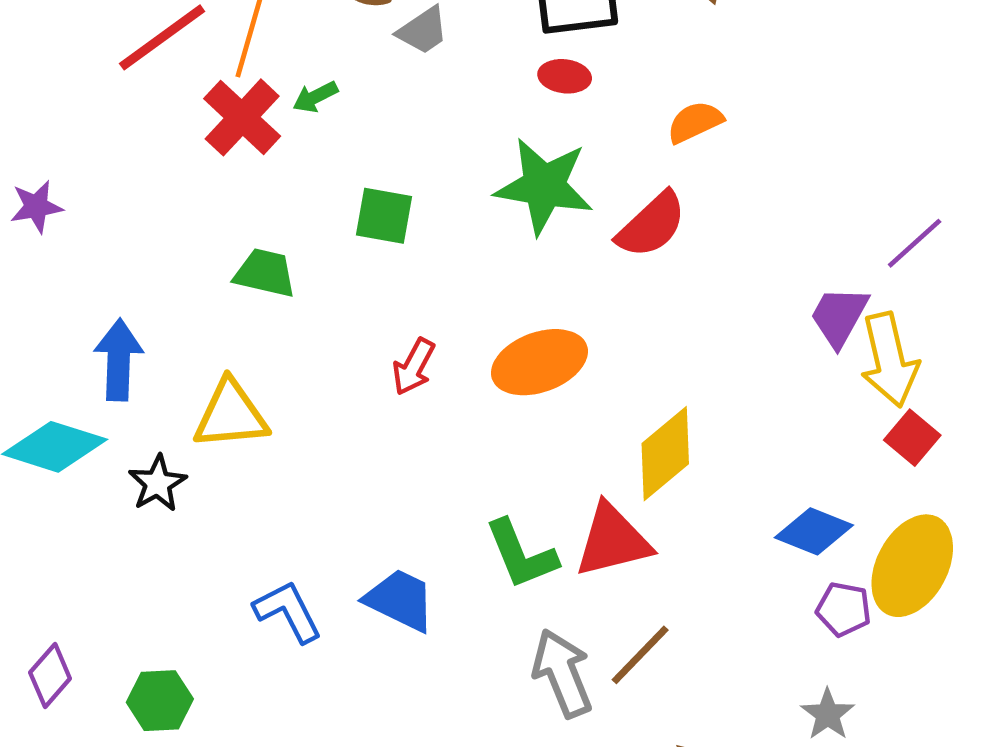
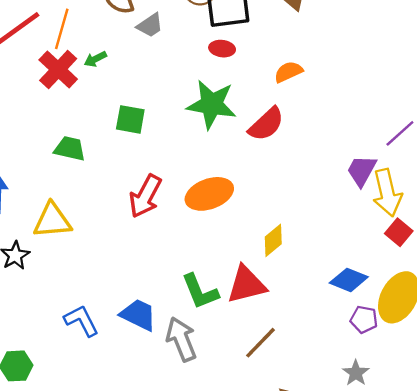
red arrow: (414, 367) -> (145, 196), size x1.5
yellow diamond: (665, 454) -> (273, 240), size x0.7
gray arrow: (562, 673) -> (181, 339), moved

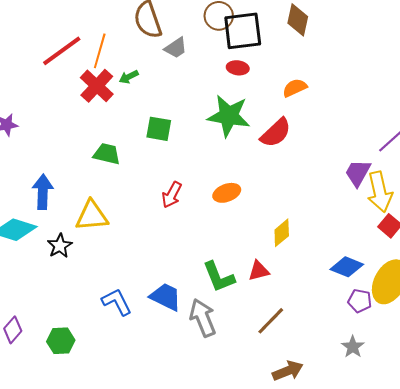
orange ellipse: (209, 194) -> (227, 193), size x0.7
red arrow: (145, 196) -> (172, 195), size x0.7
red triangle: (247, 285) -> (259, 271), size x0.6

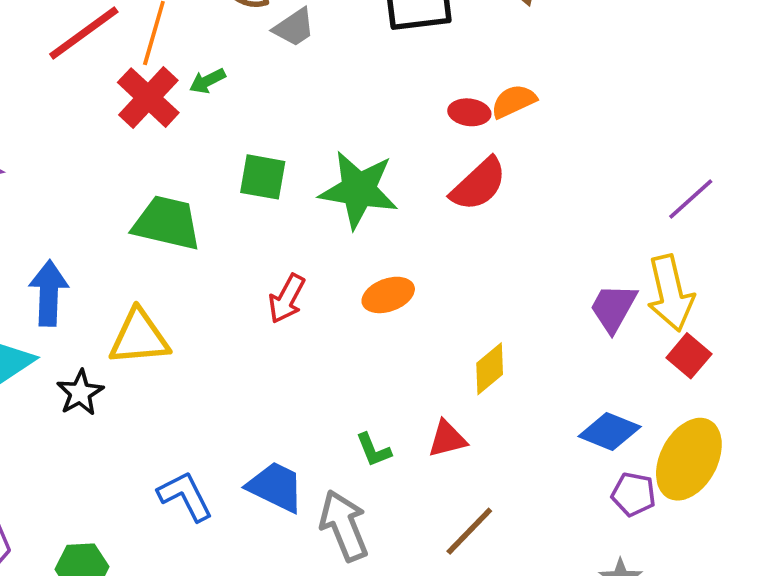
red ellipse: (238, 68) -> (469, 112), moved
green star: (229, 116) -> (359, 190), moved
green trapezoid: (107, 154) -> (167, 223), size x1.4
purple trapezoid: (358, 173) -> (613, 308), moved
green L-shape: (219, 277) -> (373, 450), size x0.6

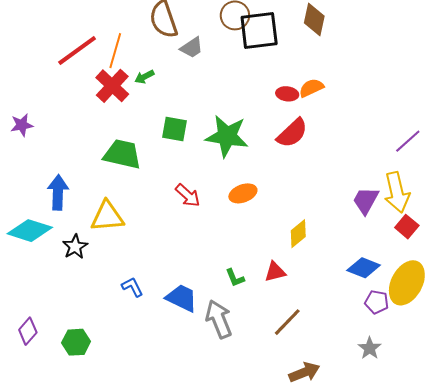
red arrow: (287, 299) -> (188, 195), turned -76
blue L-shape: (185, 496) -> (132, 287), moved, size x0.7

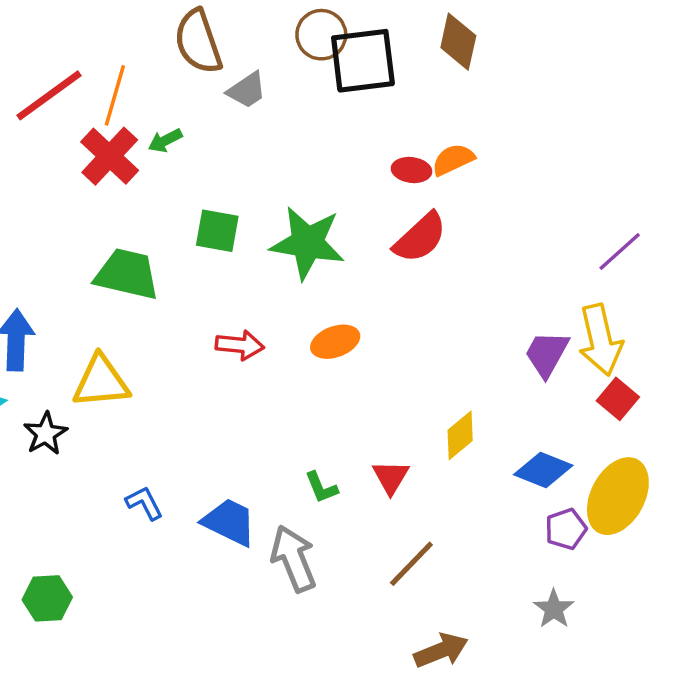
red arrow: (188, 195) -> (240, 345), turned -36
yellow diamond: (298, 234) -> (460, 435), moved
red triangle: (275, 272) -> (391, 477), turned -45
purple pentagon: (377, 302) -> (566, 529), turned -30

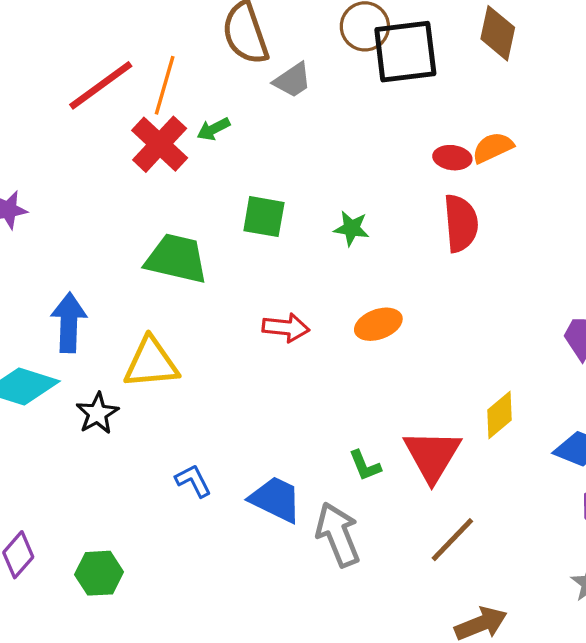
red semicircle: (420, 238) -> (461, 223), turned -52
green star: (307, 243) -> (351, 228), size x0.5
red triangle: (391, 477) -> (432, 455), size x1.6

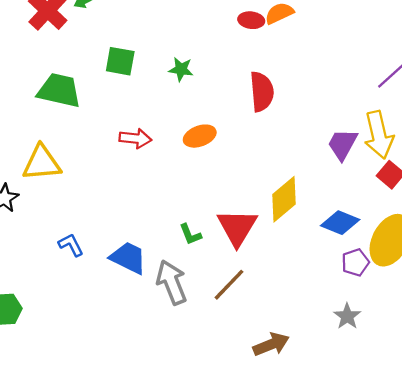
red semicircle: (461, 223) -> (262, 92), moved
yellow diamond: (499, 415) -> (284, 199), size x1.4
brown line: (452, 540) -> (229, 285), moved

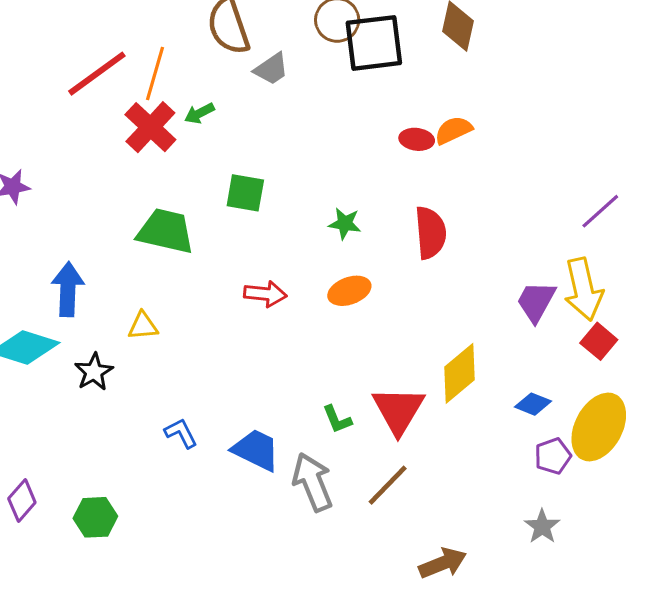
green star: (181, 69) -> (345, 223), moved
yellow triangle: (42, 163) -> (143, 326), size x0.6
blue diamond: (340, 223) -> (533, 404), size x0.7

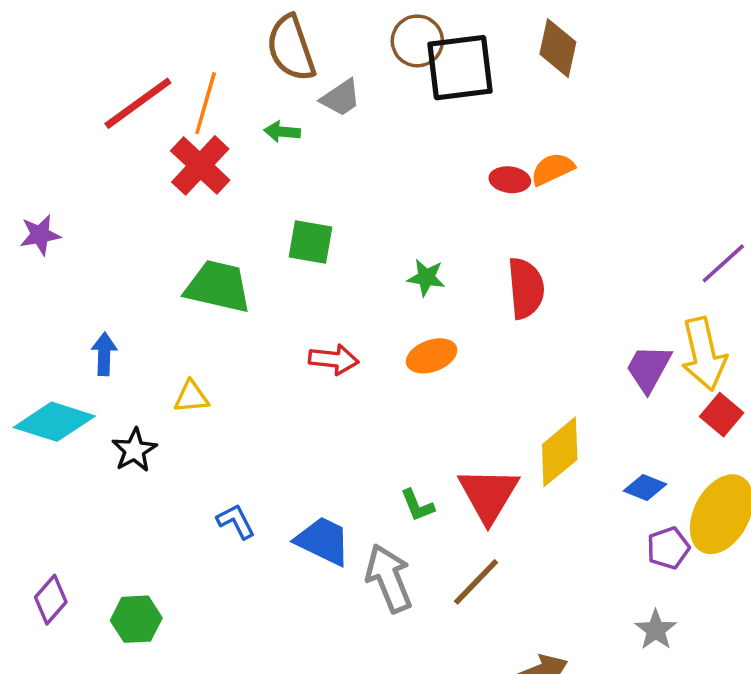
green arrow: (199, 113) -> (282, 132), moved, turned 32
blue arrow: (68, 289) -> (104, 354), size x0.7

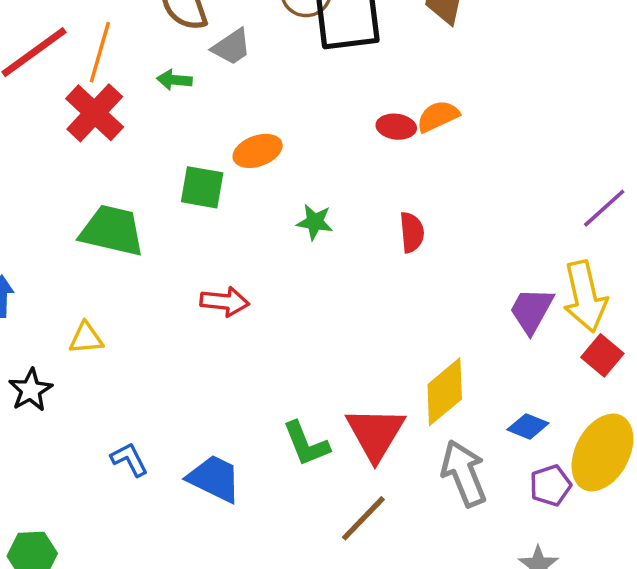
red semicircle: (526, 288) -> (412, 232), size x0.7
orange ellipse: (432, 356) -> (258, 151), moved
green L-shape: (417, 505) -> (306, 444), size x1.4
gray arrow: (389, 578) -> (464, 473), moved

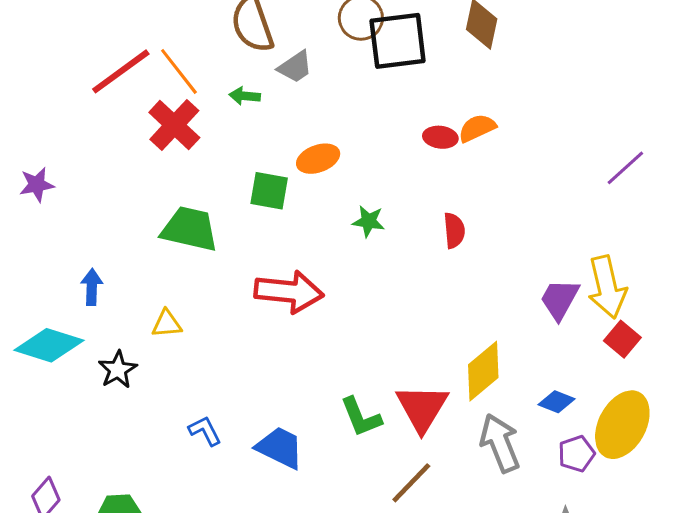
orange line: (100, 52) -> (179, 71), turned -54
purple line: (604, 208) -> (625, 168), moved
red arrow: (225, 302) -> (289, 292), size x1.6

